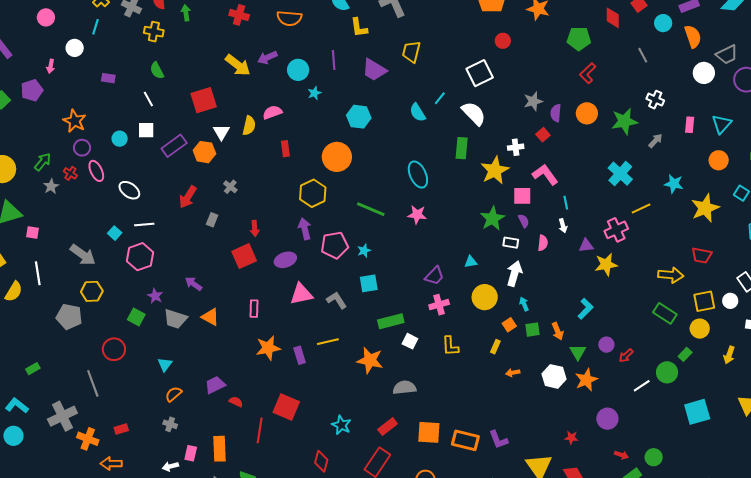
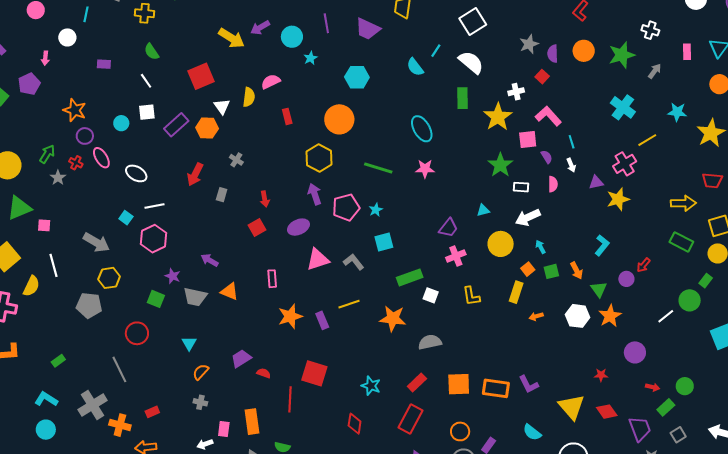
purple semicircle: (524, 221) -> (547, 157), moved
red square: (244, 256) -> (257, 227), size x0.7
white arrow: (514, 273) -> (528, 217), turned -125
yellow rectangle: (495, 347) -> (516, 292), size x1.5
red arrow: (626, 356) -> (644, 265), moved

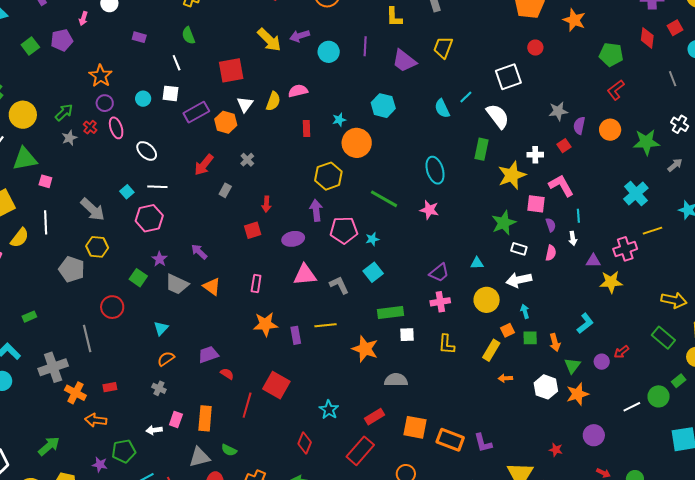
cyan star: (310, 58) -> (339, 120), moved
cyan square: (384, 242) -> (373, 272), turned -36
white square: (431, 295) -> (407, 335), turned -35

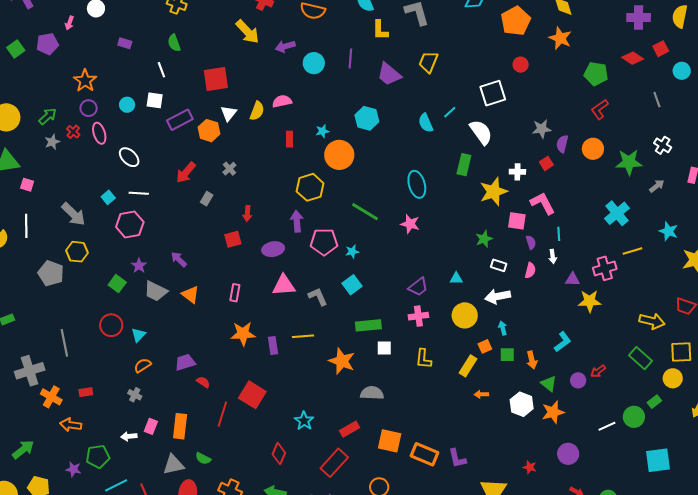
red diamond: (647, 38) -> (633, 58), turned -65
yellow arrow: (269, 40) -> (247, 32), moved
green star: (504, 223) -> (484, 239), size x0.7
red circle: (112, 307) -> (111, 325), moved
green triangle: (572, 366) -> (549, 384), turned -30

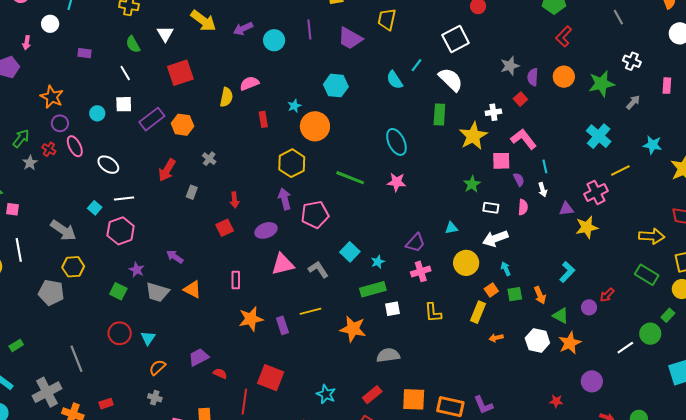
white triangle: (229, 113) -> (165, 34), moved
cyan star: (352, 252) -> (378, 262), moved

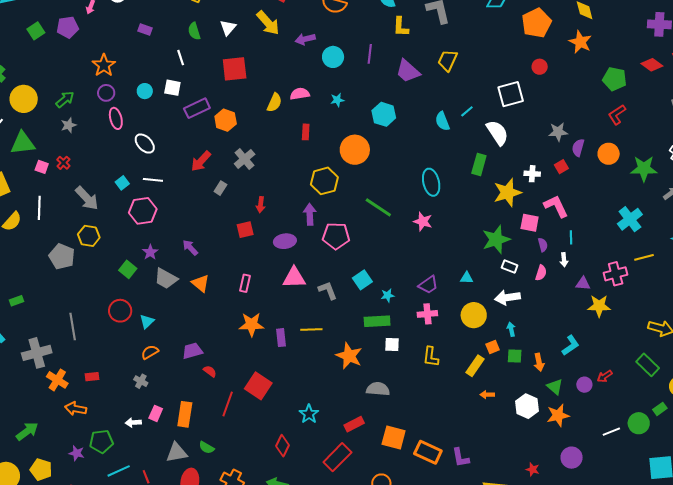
cyan star: (294, 106) -> (337, 100), moved
red cross: (49, 149) -> (63, 163), moved
gray cross: (209, 159) -> (245, 159), size x1.5
green star: (472, 184) -> (496, 239), size x1.6

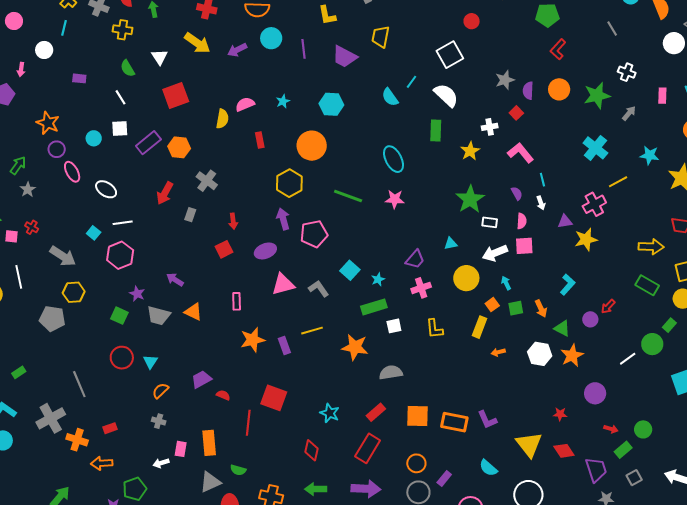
cyan circle: (333, 57) -> (271, 38), moved
yellow star: (507, 193) -> (470, 151), size x0.7
pink square: (530, 223) -> (524, 246), moved

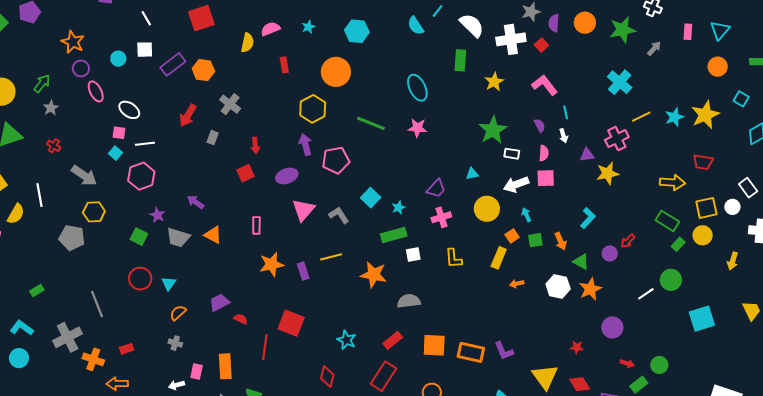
white cross: (490, 127) -> (511, 39), moved, size x1.8
cyan star: (650, 155) -> (674, 117), moved, turned -30
pink square: (11, 236) -> (119, 133), moved
pink triangle: (283, 284) -> (303, 210), turned -35
green rectangle: (669, 325) -> (678, 244), moved

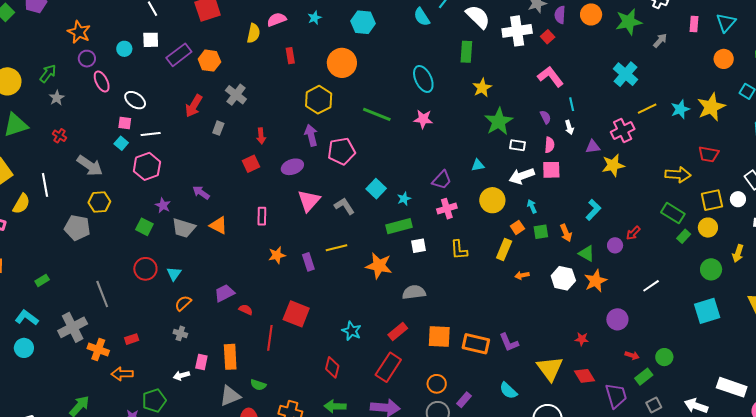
yellow star: (494, 82) -> (482, 88), moved
orange star: (272, 264) -> (277, 255), size x0.7
green circle: (671, 280) -> (711, 269), moved

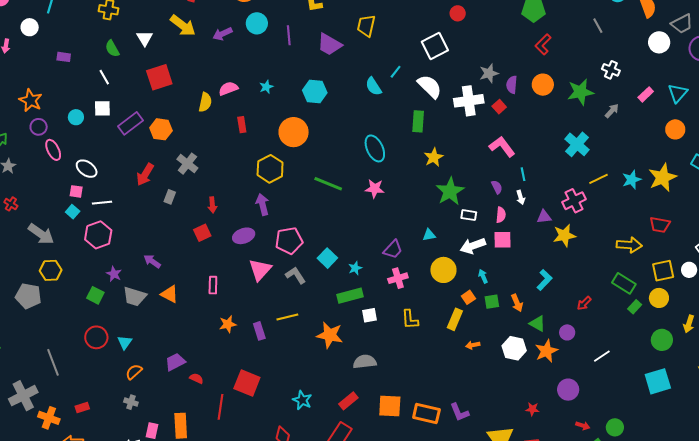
pink rectangle: (694, 24) -> (646, 94), turned 42
pink pentagon: (341, 151) -> (289, 241), moved
purple circle: (615, 245) -> (567, 332), moved

